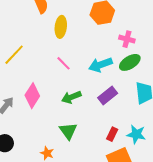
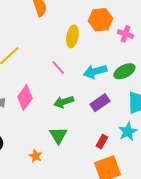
yellow ellipse: (61, 27) -> (72, 36), moved
pink cross: (127, 39) -> (126, 34), moved
cyan star: (136, 134) -> (128, 132), moved, turned 30

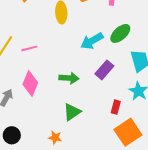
pink line: (58, 68) -> (29, 48), moved, turned -49
green arrow: (64, 102) -> (69, 78), turned -144
green triangle: (58, 135) -> (72, 112), turned 42

